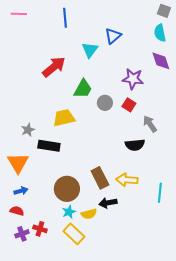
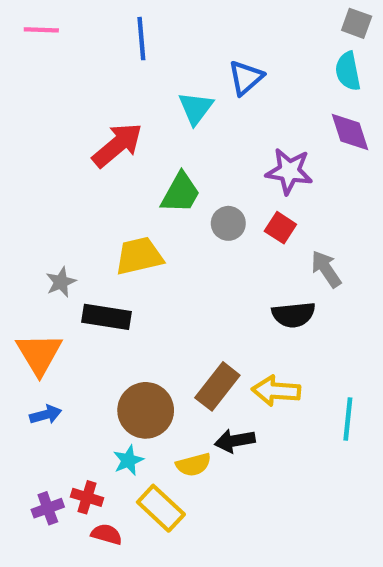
brown rectangle: (100, 178) -> (217, 386), turned 65
red semicircle: (17, 211) -> (107, 534), moved
cyan star: (69, 212) -> (128, 460), moved

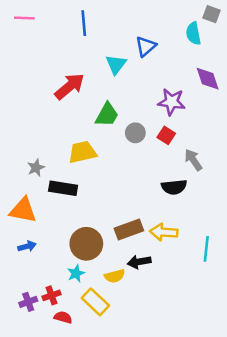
cyan semicircle: (348, 71) -> (193, 33), moved
orange triangle: (39, 354) -> (23, 210), turned -48
brown rectangle: (217, 386) -> (129, 230), turned 32
red cross: (87, 497) -> (51, 295), turned -36

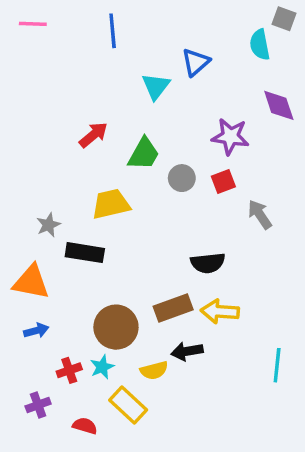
red arrow: (70, 86) -> (93, 135), moved, size x0.7
red square: (166, 135) -> (223, 182), turned 36
black semicircle: (174, 187) -> (208, 263), moved
cyan line: (206, 249) -> (277, 365), moved
red cross: (51, 295) -> (69, 370), moved

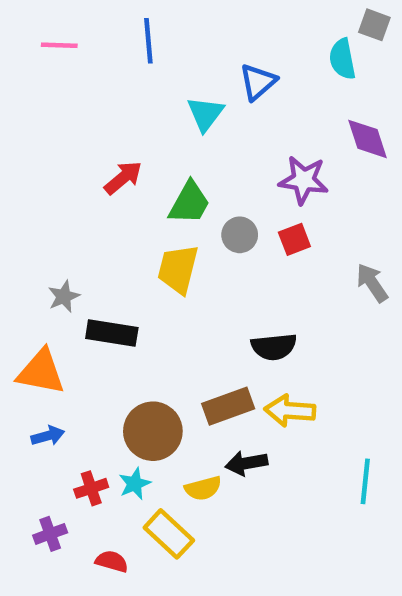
pink line: (33, 24) -> (59, 45), moved
yellow trapezoid: (111, 204) -> (178, 269), moved, turned -63
gray arrow: (260, 214) -> (372, 283), moved

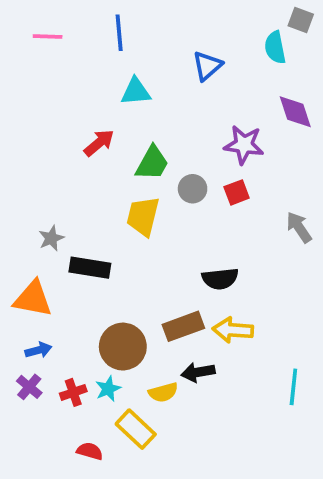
cyan triangle: (205, 114) -> (136, 92), moved, turned 48
purple cross: (50, 534) -> (29, 387), moved, turned -30

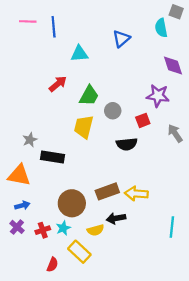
blue line: (119, 33) -> (54, 27), moved
purple star: (244, 145) -> (158, 96), moved
red square: (237, 192) -> (143, 120), moved
black semicircle: (220, 279) -> (127, 144), moved
red semicircle: (90, 451) -> (52, 265), turned 96

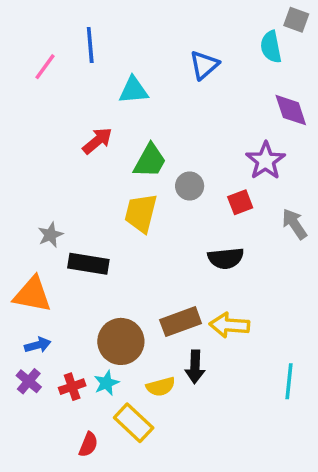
pink line: (28, 21) -> (45, 67), moved, turned -56
purple star: (158, 96) -> (266, 161), turned 30
black semicircle: (127, 144) -> (226, 258), moved
black arrow: (116, 218) -> (195, 367), turned -78

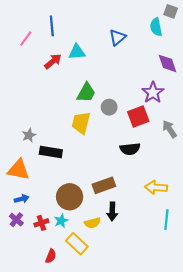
red arrow: (97, 141) -> (53, 61), moved
red square: (240, 202) -> (138, 117), size x1.5
yellow arrow: (229, 325) -> (156, 187), moved

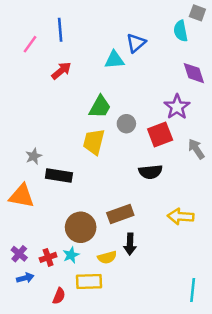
cyan triangle: (77, 52) -> (114, 60), moved
blue arrow: (22, 199) -> (25, 278), moved
cyan line: (166, 220) -> (193, 290), moved
yellow rectangle: (77, 244) -> (89, 281), turned -45

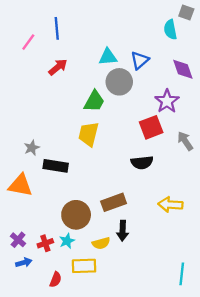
blue triangle: (136, 43) -> (140, 60), moved
gray circle: (126, 124) -> (119, 82), moved, size x1.5

